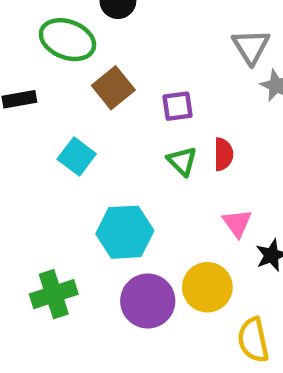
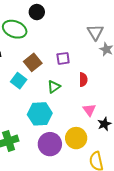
brown square: (113, 88) -> (33, 62), moved
green triangle: (182, 161) -> (54, 87), moved, turned 40

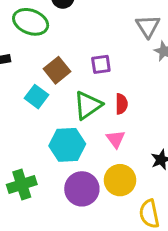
red semicircle: (83, 80) -> (121, 104), moved
green triangle: (54, 87) -> (88, 105), size x1.5
pink triangle: (89, 110) -> (116, 139), moved

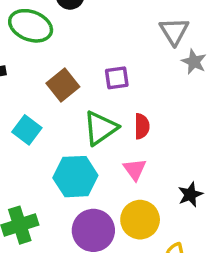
cyan square: (36, 97) -> (27, 130), moved

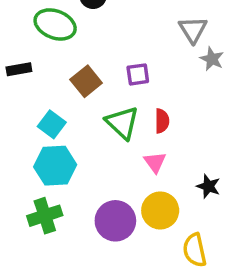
green triangle: (101, 128) -> (122, 123), turned -42
cyan hexagon: (75, 177) -> (55, 166), moved
black star: (190, 194) -> (208, 186), turned -30

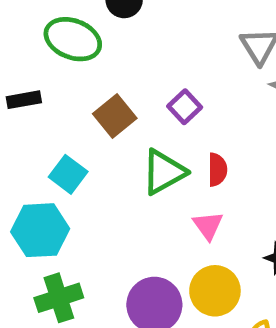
purple square: (138, 74) -> (185, 107), turned -35
green triangle: (122, 123) -> (164, 172), turned 48
cyan hexagon: (55, 166) -> (40, 230), moved

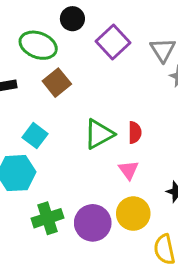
purple square: (185, 107) -> (113, 42), moved, size x1.5
brown square: (115, 116) -> (57, 83), moved
green cross: (59, 298) -> (48, 218), moved

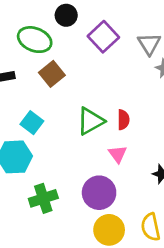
yellow circle: (133, 214) -> (109, 230), moved
purple circle: (93, 223) -> (99, 193), moved

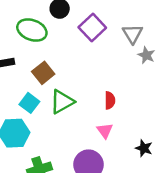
brown square: (52, 74) -> (43, 73), moved
green triangle: (90, 121) -> (62, 102), moved

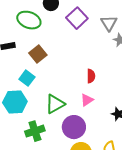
green triangle: (62, 102) -> (55, 104), moved
pink triangle: (105, 131) -> (87, 100), turned 32

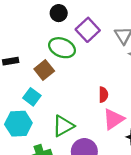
green ellipse: (29, 20) -> (62, 48), moved
pink triangle: (87, 100) -> (113, 119), moved, size x1.5

